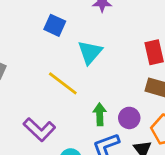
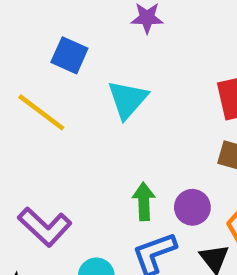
yellow line: (63, 83) -> (41, 112), moved

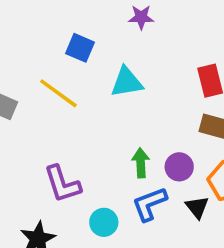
cyan triangle: (128, 99) -> (127, 82), turned 40
purple L-shape: (45, 227) -> (62, 184), turned 30

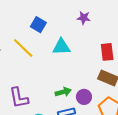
purple star: (141, 17) -> (84, 18), moved
green arrow: (141, 163) -> (63, 92), turned 70

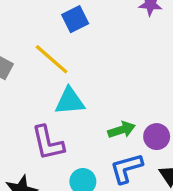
blue square: (38, 25) -> (75, 19), turned 35
cyan triangle: (61, 47) -> (70, 101), moved

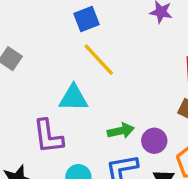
yellow line: (52, 59) -> (99, 60), moved

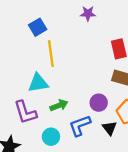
yellow line: (99, 60) -> (51, 54), turned 45
green arrow: (121, 131) -> (59, 105), moved

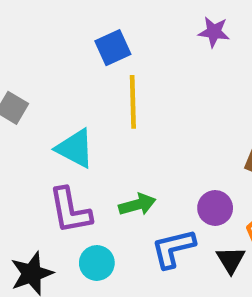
cyan triangle: (38, 83) -> (75, 148), moved, turned 30
cyan circle: (51, 137) -> (97, 263), moved

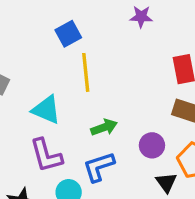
green arrow: (137, 205) -> (104, 127), moved
blue L-shape: (173, 248) -> (99, 167), moved

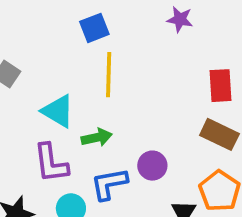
green arrow: (104, 127) -> (97, 137), moved
purple circle: (152, 145) -> (152, 166), moved

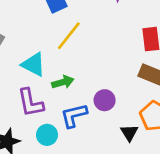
yellow line: (109, 75) -> (69, 36), turned 40

